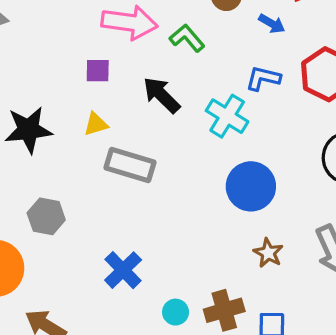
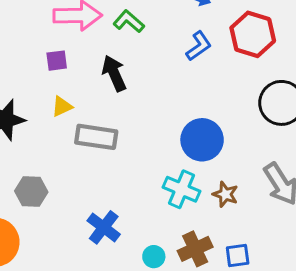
blue L-shape: (263, 78) -> (199, 46), turned 140
black arrow: (161, 95) -> (114, 73), turned 30
cyan cross: (227, 116) -> (182, 189), moved

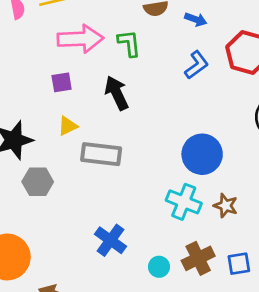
green L-shape: (129, 21) -> (129, 43), turned 44
gray hexagon: (31, 191) -> (38, 182), moved

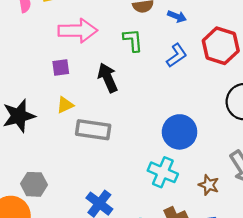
green L-shape: (129, 43) -> (133, 40), moved
gray hexagon: (38, 182) -> (34, 184), moved
brown star: (226, 206) -> (209, 185), moved

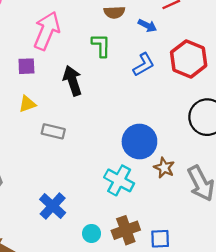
pink arrow: (78, 31) -> (47, 31), turned -72
gray rectangle: (93, 130) -> (53, 131), size x0.7
brown star: (209, 185) -> (164, 168), moved

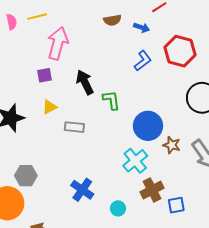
green L-shape: (101, 45) -> (111, 100), moved
cyan cross: (119, 180) -> (135, 161), turned 30
brown cross: (126, 230) -> (152, 190), moved

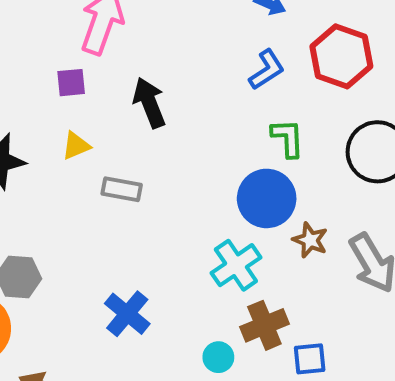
green L-shape: (111, 100) -> (288, 138), moved
cyan circle: (118, 208) -> (218, 357), moved

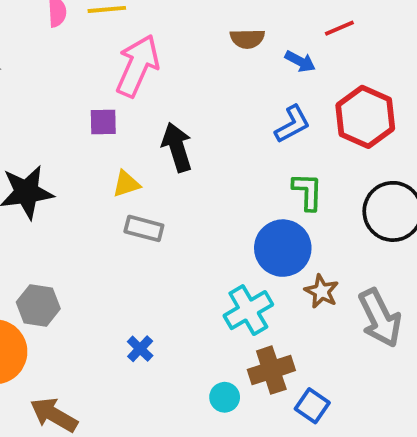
yellow triangle: (76, 146) -> (126, 184), moved
blue cross: (127, 314) -> (140, 349), size x0.6
blue square: (310, 359) -> (312, 406), turned 36

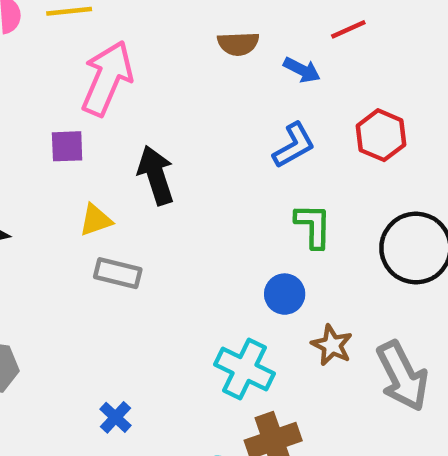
red hexagon: (365, 117) -> (381, 135), size x0.7
blue circle: (283, 248) -> (285, 294), size x0.6
cyan cross: (248, 310) -> (245, 369), turned -33

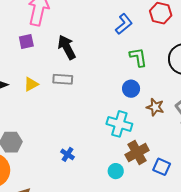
yellow triangle: (96, 220) -> (31, 84), moved
gray rectangle: (118, 273) -> (63, 79), moved

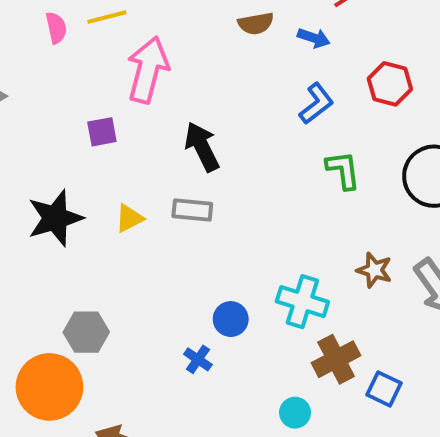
purple square: (26, 41) -> (102, 132), moved
blue circle: (131, 89) -> (231, 319), moved
cyan circle: (116, 171) -> (295, 413), moved

